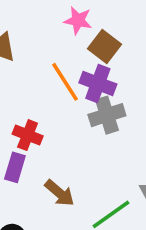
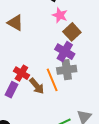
orange line: (65, 82) -> (52, 80), moved
brown arrow: (60, 193) -> (37, 86), moved

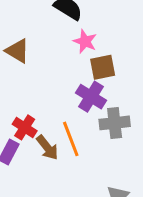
brown square: (72, 32) -> (103, 67), turned 30
gray cross: (67, 70) -> (115, 123), moved

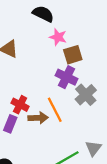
gray cross: (115, 123) -> (86, 95), turned -30
brown arrow: (47, 148) -> (38, 118), turned -48

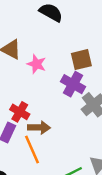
pink star: (58, 37) -> (37, 64), moved
orange line: (55, 110) -> (32, 150), moved

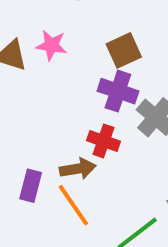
pink star: (37, 64) -> (51, 45), moved
red cross: (20, 112) -> (103, 141), moved

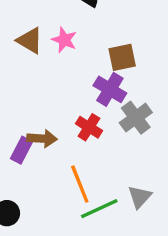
brown arrow: (78, 169) -> (42, 139), moved
orange line: (73, 205) -> (80, 184), moved

